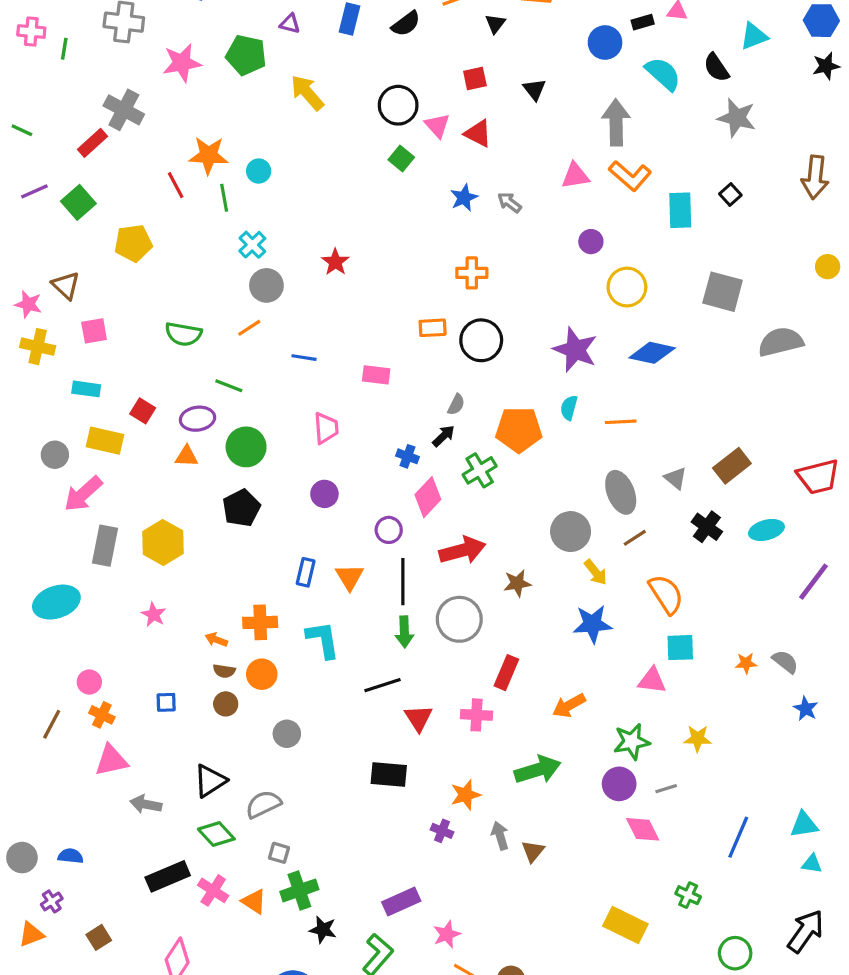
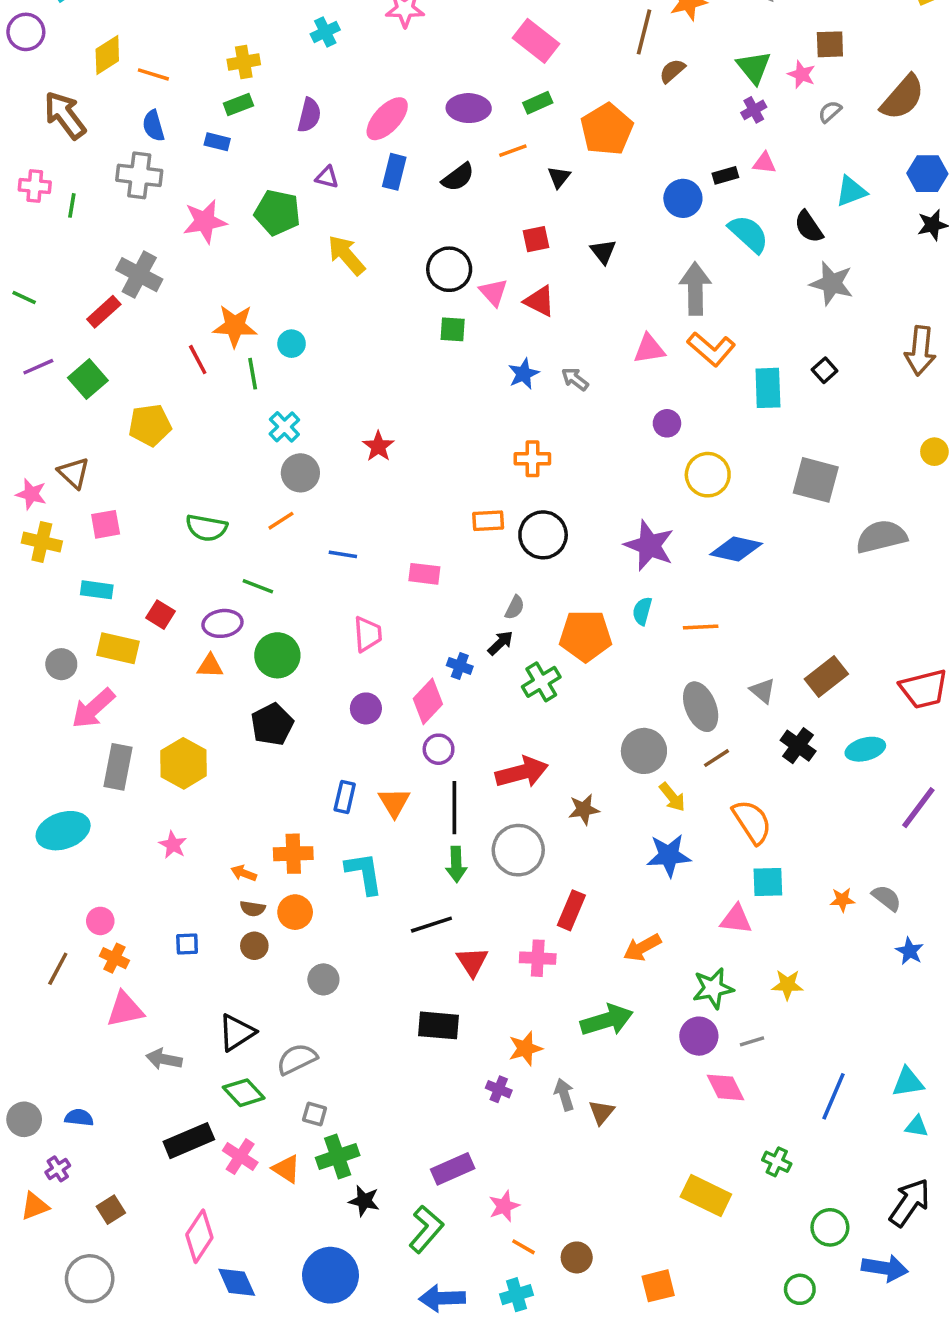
green square: (401, 158) -> (453, 329), turned -35
pink diamond: (428, 497) -> (428, 701), moved

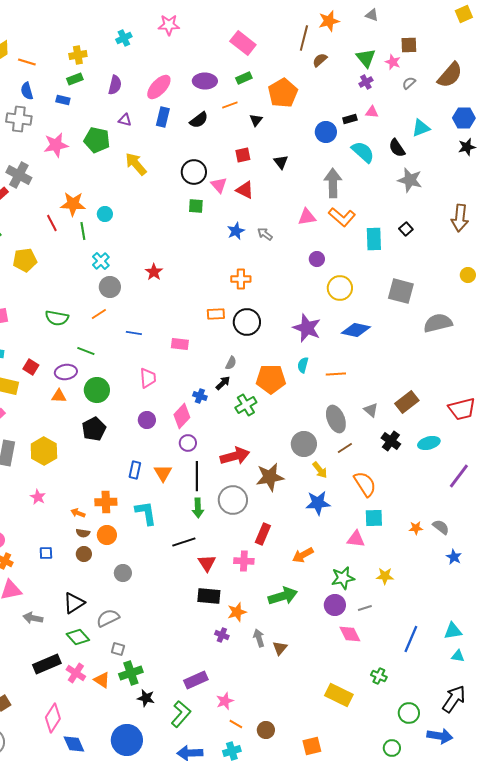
brown star: (584, 809) -> (270, 477), size x1.6
black rectangle: (439, 1025) -> (209, 596), moved

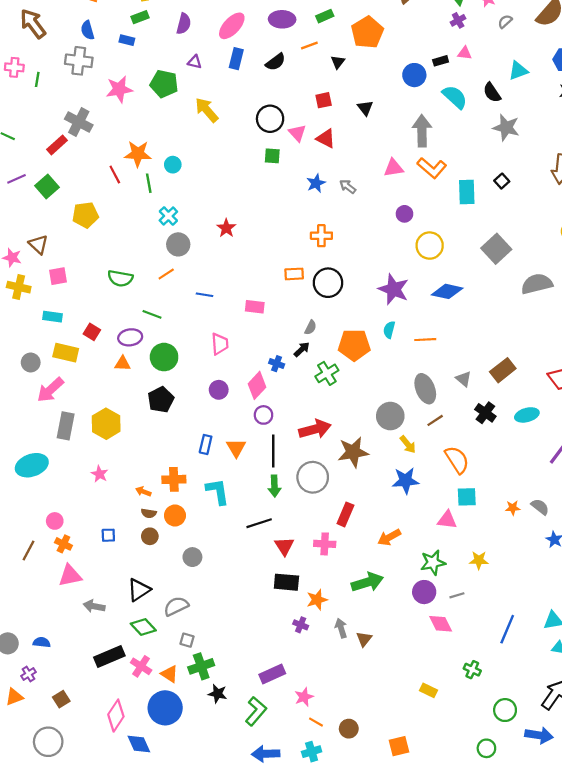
gray square: (401, 291) -> (496, 249), turned 32
yellow rectangle: (339, 695) -> (429, 690), size x0.6
blue circle: (127, 740) -> (165, 708), moved

